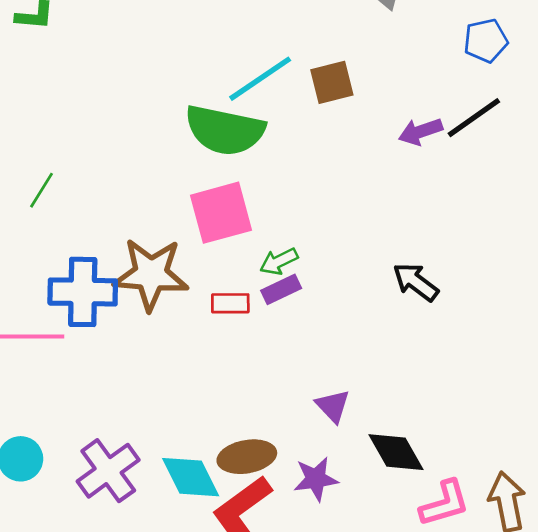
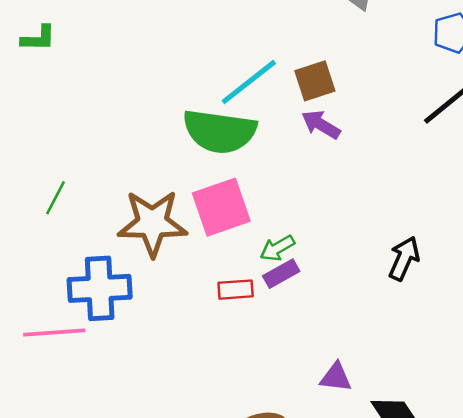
purple arrow: (420, 132) -> (321, 125), moved, turned 54
brown star: (151, 274) -> (152, 223), moved
black arrow: (416, 282) -> (404, 258), turned 81
purple triangle: (333, 406) -> (336, 377), turned -36

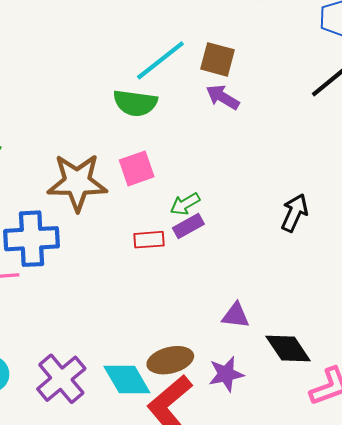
brown square: (315, 81) -> (217, 59), turned 33
green semicircle: (220, 131) -> (135, 103), size x0.7
pink square: (221, 207) -> (137, 168), size x0.7

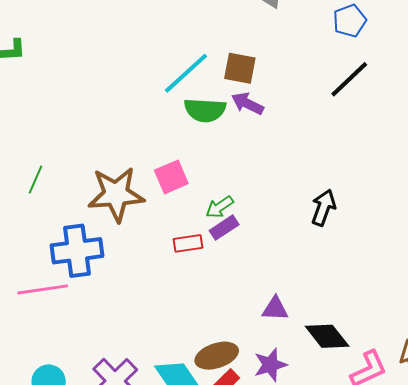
green semicircle: (135, 103) -> (205, 110), moved

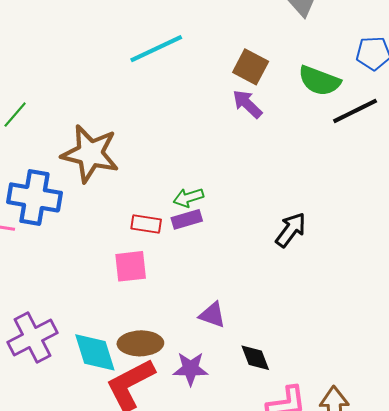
cyan line: (186, 73) -> (156, 49), moved
green semicircle: (205, 110) -> (319, 81), moved
pink square: (171, 177) -> (131, 266), moved
black diamond: (327, 336) -> (255, 358), size x0.7

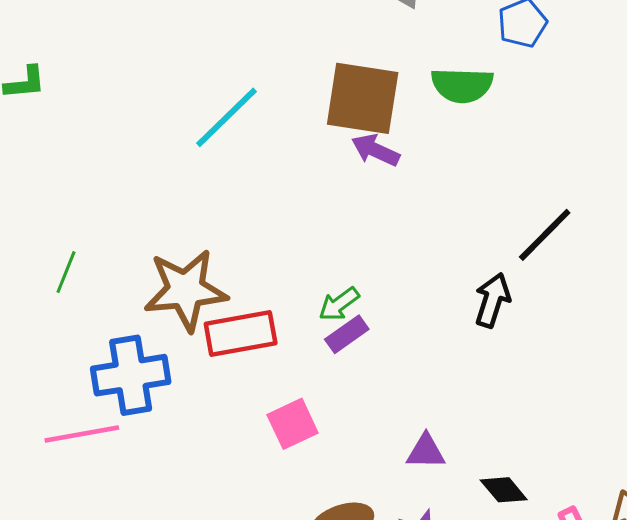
brown square: (251, 67) -> (363, 98), size x1.6
black line: (355, 111) -> (545, 235), moved
red rectangle: (146, 224) -> (241, 334), moved, size x1.6

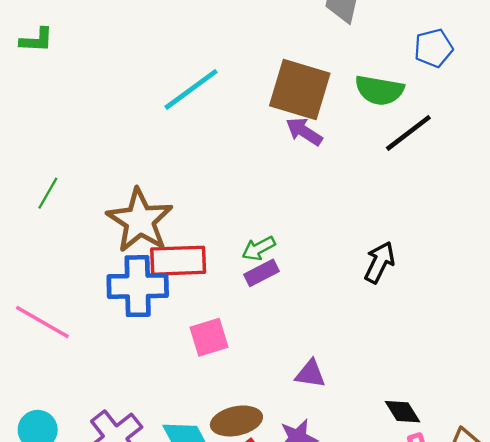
black line: (545, 235) -> (408, 133), moved
brown star: (186, 290) -> (140, 220), turned 30
blue cross: (131, 375) -> (138, 286), moved
pink line: (82, 434) -> (42, 322), turned 32
black diamond: (504, 490) -> (403, 412), moved

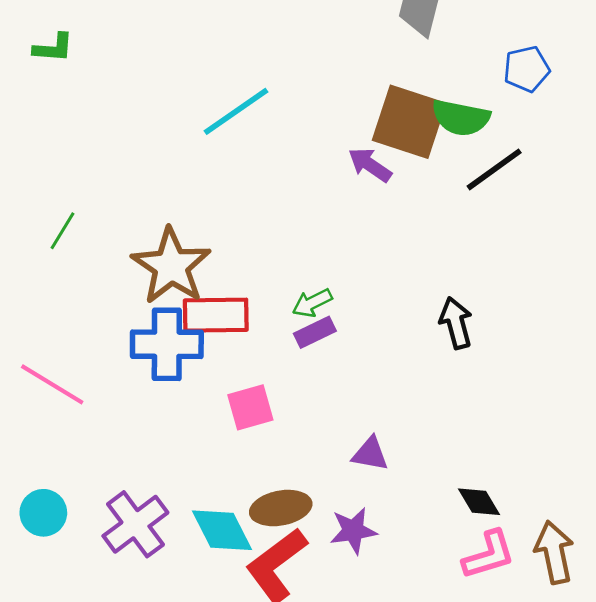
brown square: (300, 90) -> (409, 122), moved
black arrow: (379, 262) -> (456, 323), turned -42

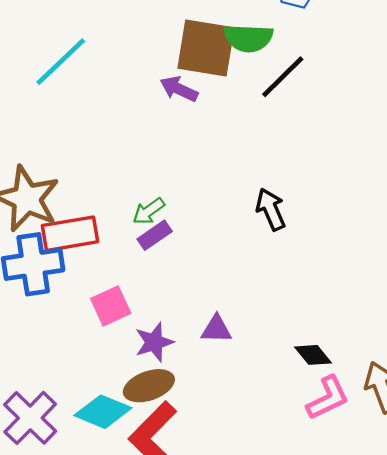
cyan diamond: (222, 530) -> (103, 412), turned -32
purple star: (353, 531) -> (154, 342), moved

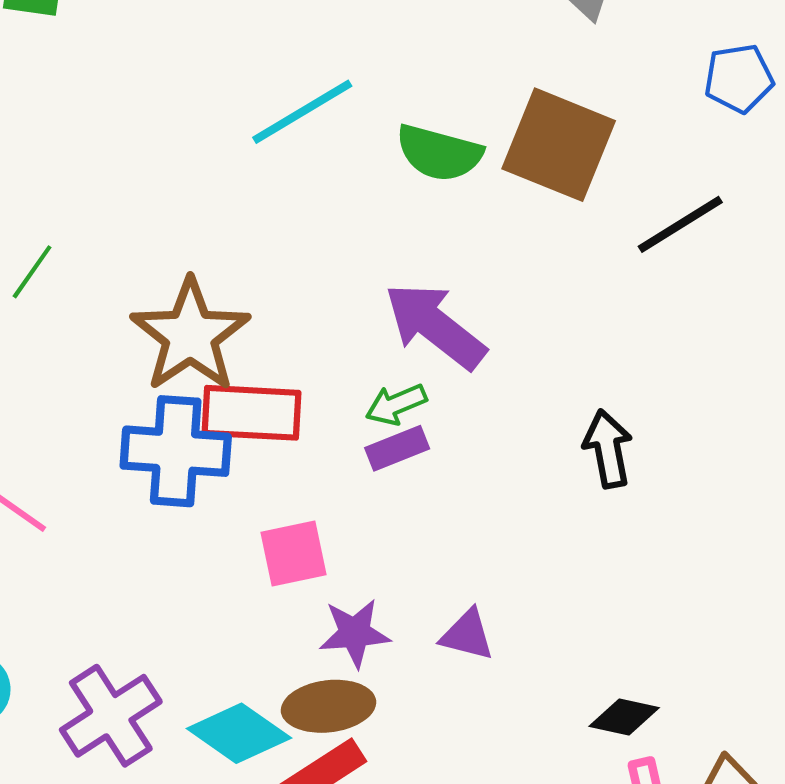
green semicircle: (248, 38) -> (439, 153), moved
purple arrow: (179, 89) -> (435, 326), moved, size x1.6
black diamond: (313, 355) -> (624, 717), turned -51

